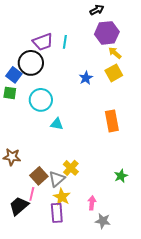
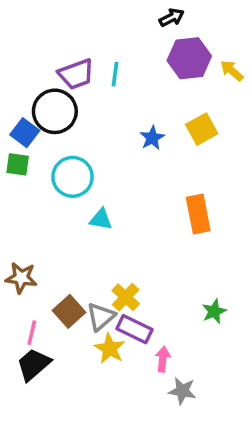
yellow arrow: (115, 53) -> (232, 71), moved
pink line: (32, 194) -> (32, 333), moved
purple rectangle: (57, 213) -> (134, 329), moved, turned -60

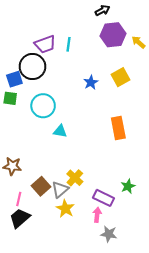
blue square: (25, 133) -> (14, 79), turned 35
purple rectangle: (134, 329) -> (103, 198), moved

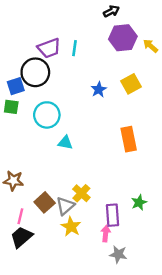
purple rectangle: (103, 198) -> (113, 215), turned 60

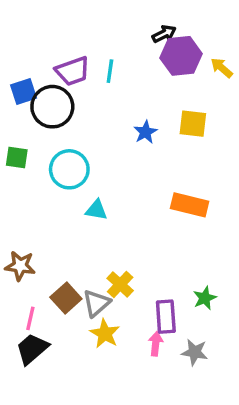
black arrow: (111, 11) -> (164, 34), moved
yellow square: (131, 84) -> (193, 124), turned 36
blue square: (16, 86) -> (24, 91), moved
orange rectangle: (129, 139) -> (190, 205), turned -65
gray star: (118, 254) -> (195, 352), moved

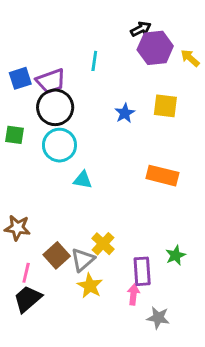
purple trapezoid: (73, 71) -> (51, 81), moved
black circle: (52, 107) -> (55, 107), moved
gray star: (195, 352) -> (158, 318), moved

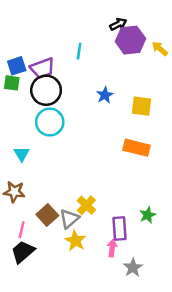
yellow square: (165, 106) -> (141, 106), moved
green square: (15, 135) -> (12, 83), moved
cyan triangle: (83, 180) -> (22, 154), moved, turned 49
gray star: (158, 318) -> (133, 268), turned 30

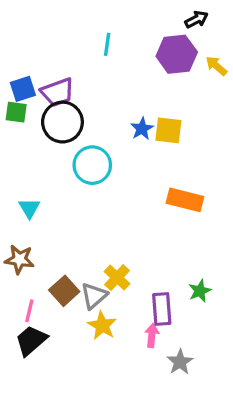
black arrow: (118, 24) -> (196, 19), moved
cyan line: (79, 51) -> (107, 44), moved
yellow square: (141, 106) -> (168, 130), moved
cyan circle: (50, 122) -> (92, 165), moved

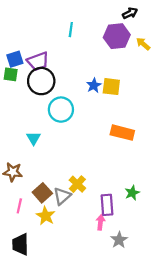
cyan triangle: (29, 208) -> (34, 138), moved
yellow star: (102, 326) -> (46, 216), moved
black trapezoid: (31, 340) -> (20, 244), moved, turned -50

